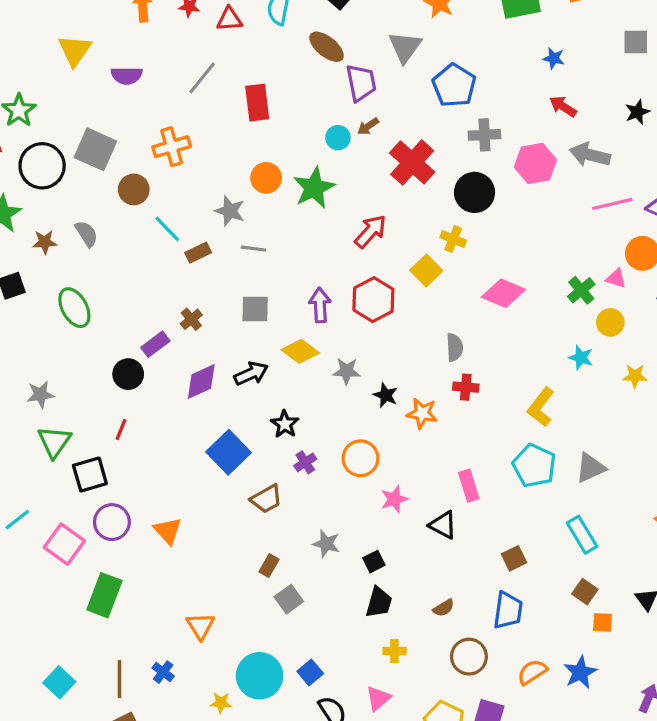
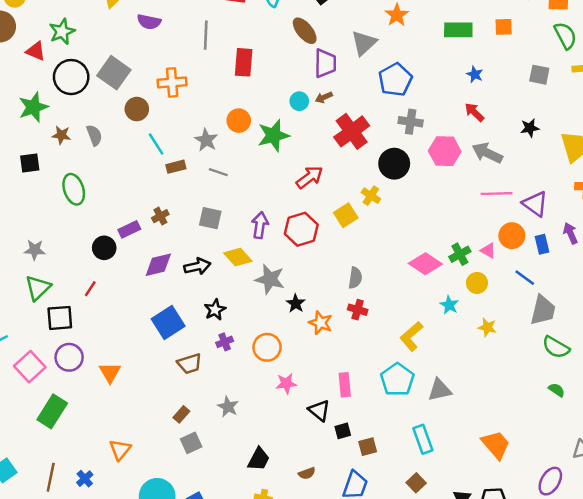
gray line: (202, 78) -> (206, 35), turned -48
pink diamond: (503, 293) -> (425, 264), moved
gray star: (347, 371) -> (270, 279), size x1.4
black square: (374, 562) -> (343, 431), moved

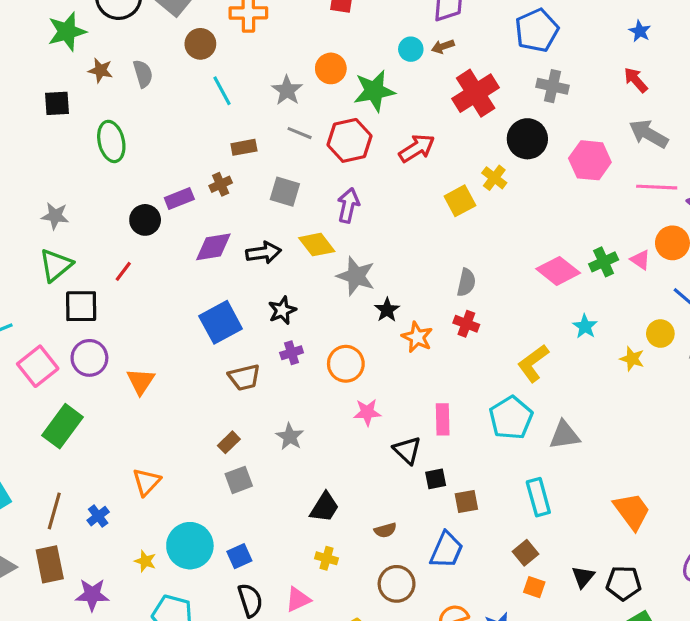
pink hexagon: (445, 151) -> (590, 160), moved
brown rectangle: (176, 167) -> (244, 147), moved
red hexagon: (301, 229) -> (349, 140), moved
yellow circle: (477, 283) -> (660, 334), moved

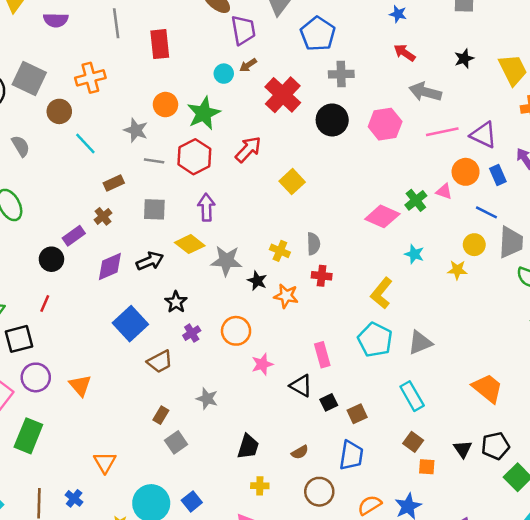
yellow cross: (494, 178) -> (280, 251), moved

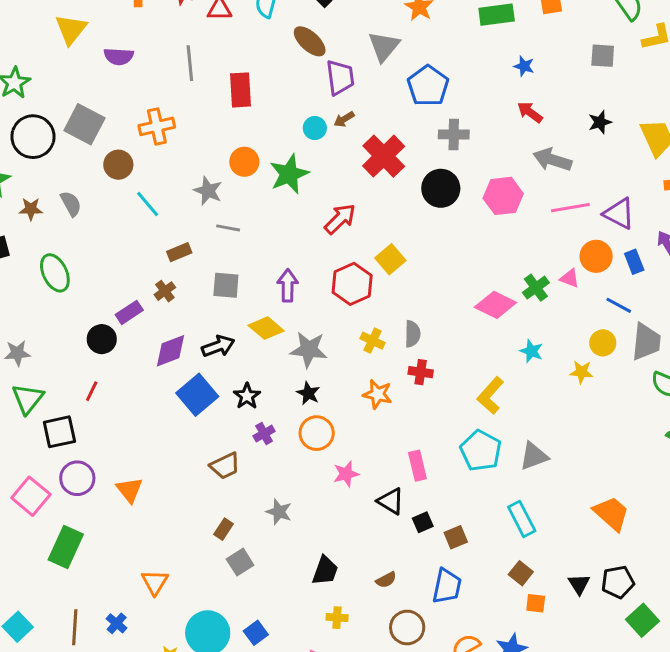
red hexagon: (194, 157) -> (352, 284), moved
black star: (257, 281) -> (308, 393), moved
blue square: (130, 324) -> (197, 395), moved

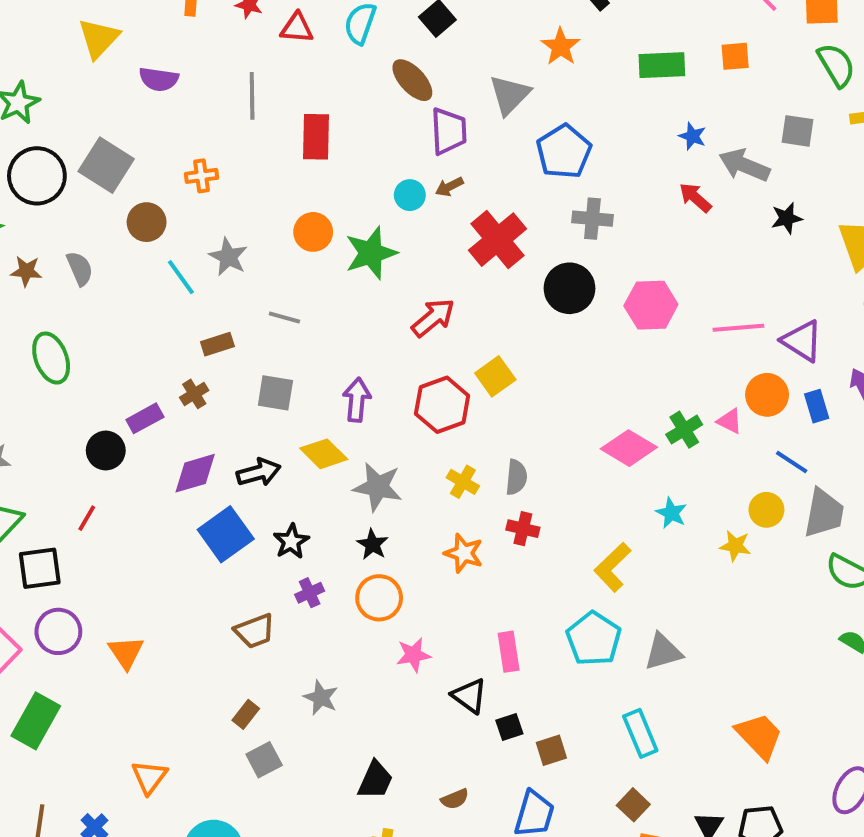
orange cross: (157, 126) -> (201, 176), size x0.7
gray arrow: (552, 160) -> (744, 165), moved
gray star: (208, 191) -> (228, 257), moved

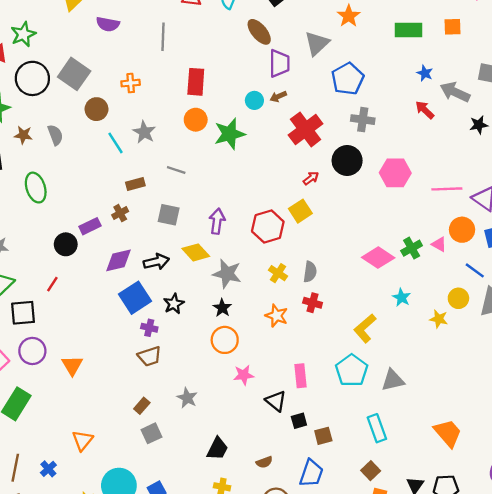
red rectangle: (316, 137) -> (196, 82), moved
red arrow: (433, 318) -> (311, 178), moved, size x0.6
purple cross: (310, 593) -> (149, 328), moved, turned 35

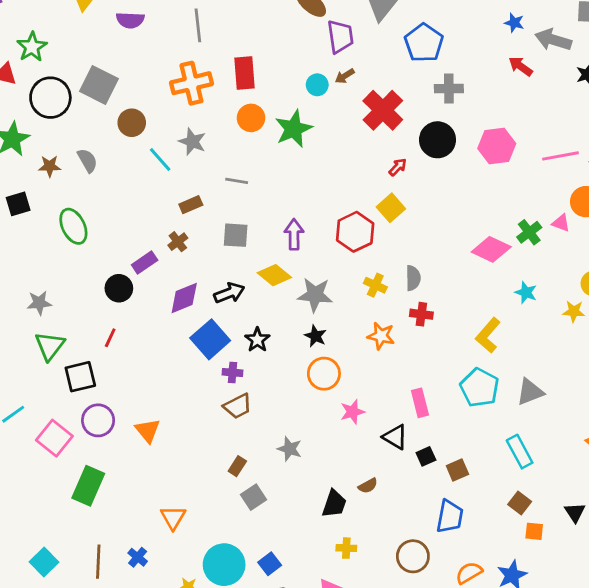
orange cross: (131, 83) -> (191, 83), moved, size x1.8
brown semicircle: (264, 462) -> (368, 486), moved

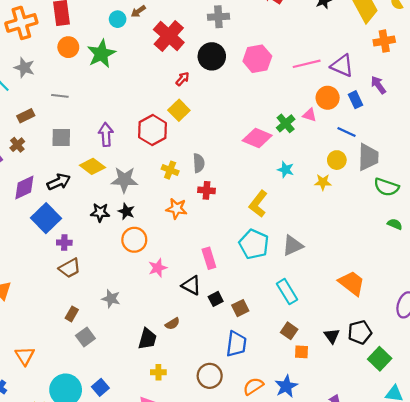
black star: (257, 340) -> (100, 212), moved, turned -30

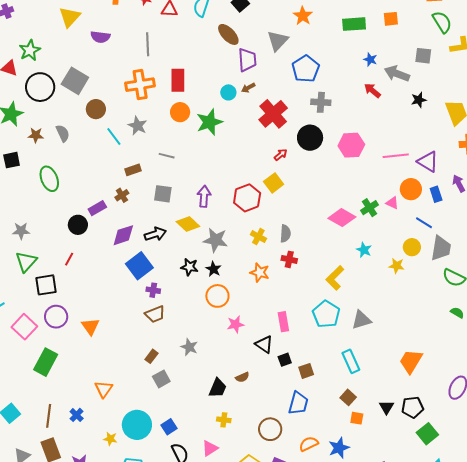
orange trapezoid: (352, 283) -> (411, 361), turned -104

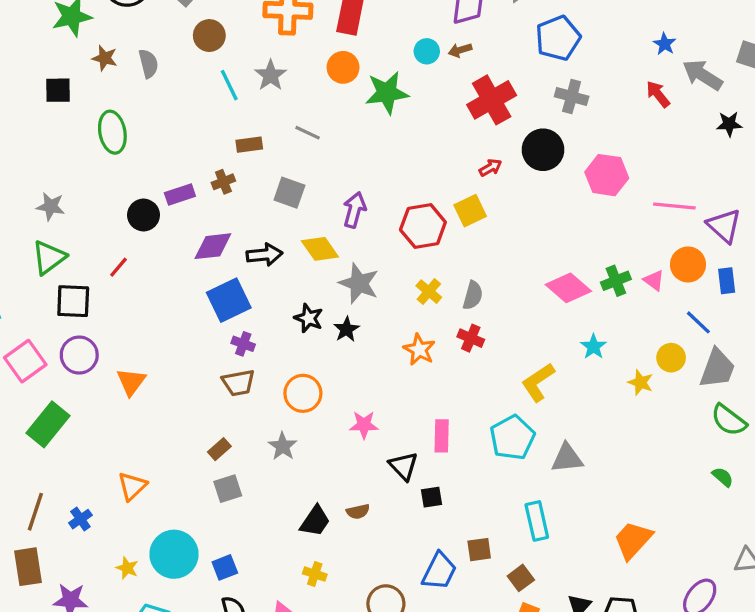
orange circle: (217, 296) -> (303, 393), moved
brown square: (306, 371) -> (479, 550), moved

